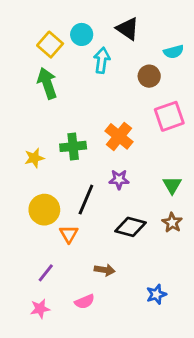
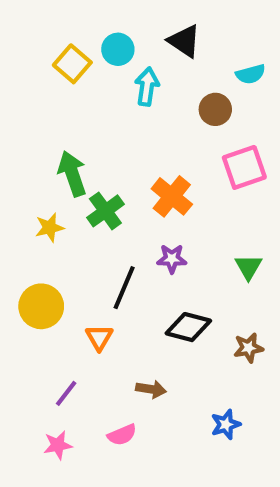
green arrow: (47, 83) -> (72, 174), moved
green cross: (73, 146) -> (105, 211), turned -30
yellow circle: (44, 210) -> (41, 306), moved
brown star: (172, 223) -> (248, 348), moved, turned 30

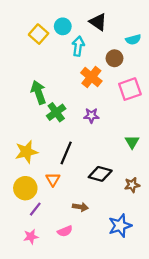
orange cross: (172, 196) -> (91, 77), moved
yellow star: (49, 228) -> (26, 152), moved, size x1.5
purple star: (172, 259) -> (91, 116), moved
yellow circle: (41, 306) -> (25, 188), moved
blue star: (226, 424) -> (120, 226), size x1.5

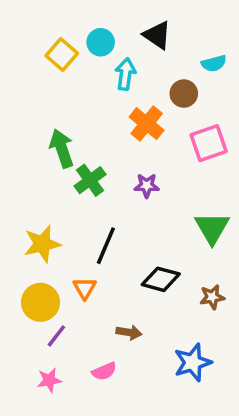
green triangle: (132, 142) -> (212, 228), size x1.5

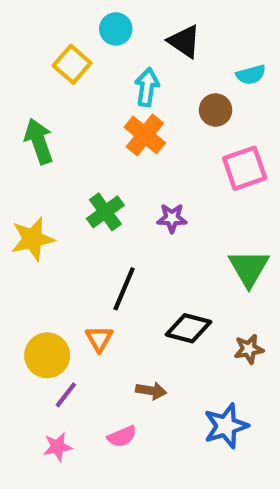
cyan circle: (101, 42) -> (116, 29), moved
orange cross: (147, 124) -> (145, 135), moved
green arrow: (62, 148) -> (39, 141), moved
yellow star: (42, 244) -> (33, 239), moved

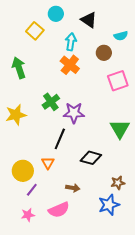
purple star: (172, 218) -> (74, 113), moved, size x1.5
brown star: (249, 349) -> (118, 183), moved
pink semicircle: (122, 436) -> (59, 210), size x1.5

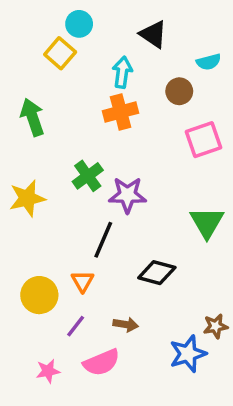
cyan circle: (56, 14) -> (79, 24), moved
orange cross: (70, 65) -> (121, 112), turned 36
brown star: (118, 183) -> (216, 326), moved
purple line: (32, 190) -> (76, 326), moved

